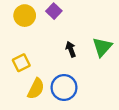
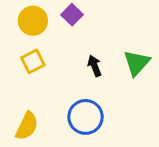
yellow square: (21, 63) -> (33, 61), moved
yellow semicircle: (36, 89) -> (27, 126), moved

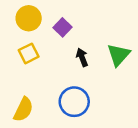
purple square: (72, 15) -> (62, 27), moved

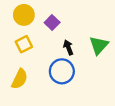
blue circle: (74, 102) -> (62, 71), moved
yellow semicircle: (23, 109) -> (20, 79), moved

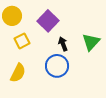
yellow circle: (24, 15) -> (12, 16), moved
purple square: (52, 23) -> (48, 21), size x1.5

